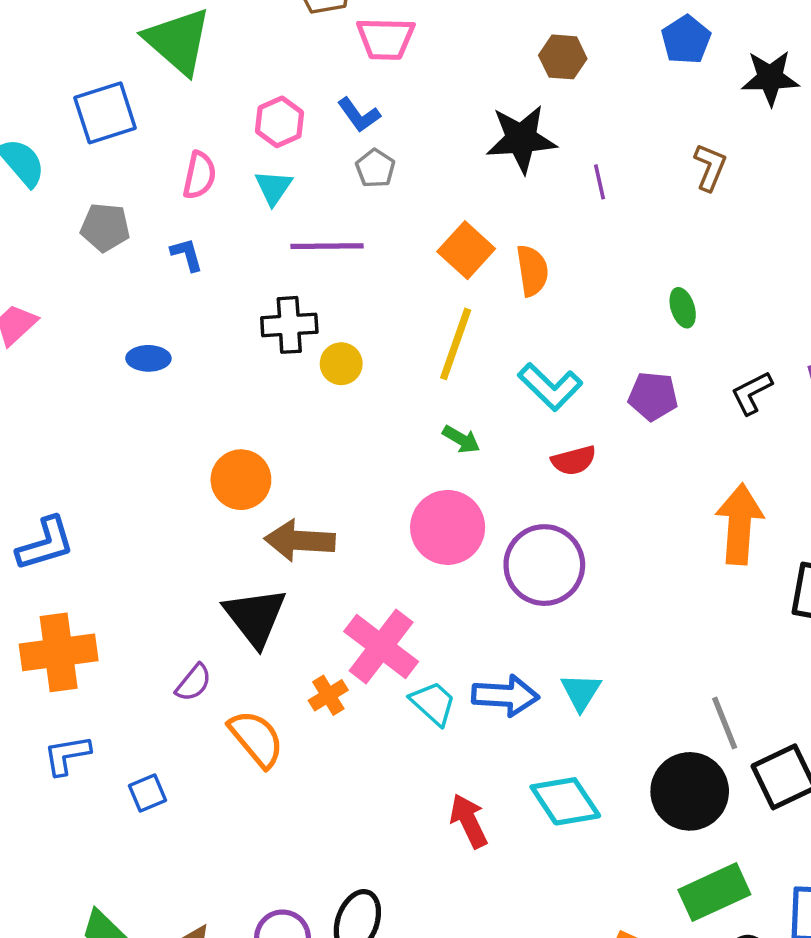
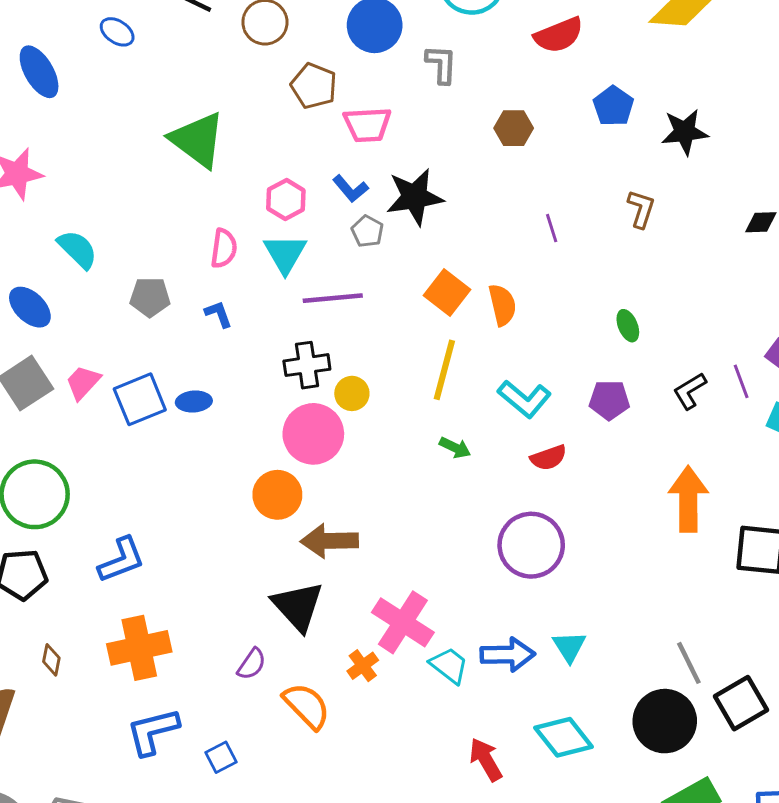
blue square: (105, 113) -> (140, 399), moved
black star: (521, 139) -> (415, 197), moved
cyan triangle: (273, 187) -> (285, 254), size x1.4
pink circle: (448, 527) -> (313, 434), moved
blue L-shape: (67, 755) -> (153, 731), size x1.4

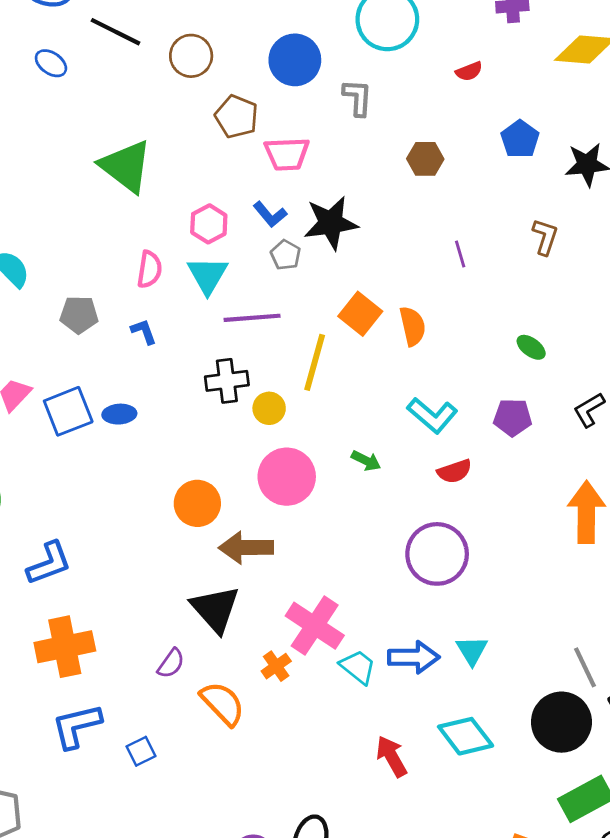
red semicircle: (559, 35) -> (469, 71), size x0.6
green ellipse: (628, 326) -> (531, 347), turned -32
yellow line: (444, 370) -> (315, 362), moved
pink circle: (313, 434) -> (287, 477), moved

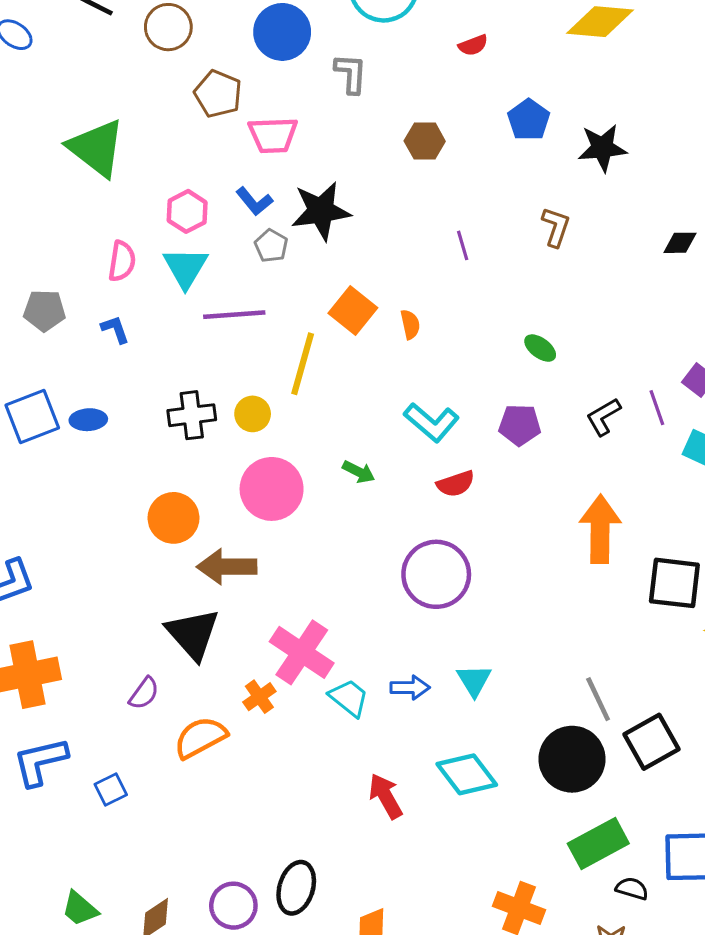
orange semicircle: (413, 326) -> (410, 324), size x0.7
black cross: (227, 381) -> (192, 415), moved
blue arrow: (414, 657) -> (410, 688), size x0.7
orange semicircle: (223, 704) -> (200, 738), turned -75

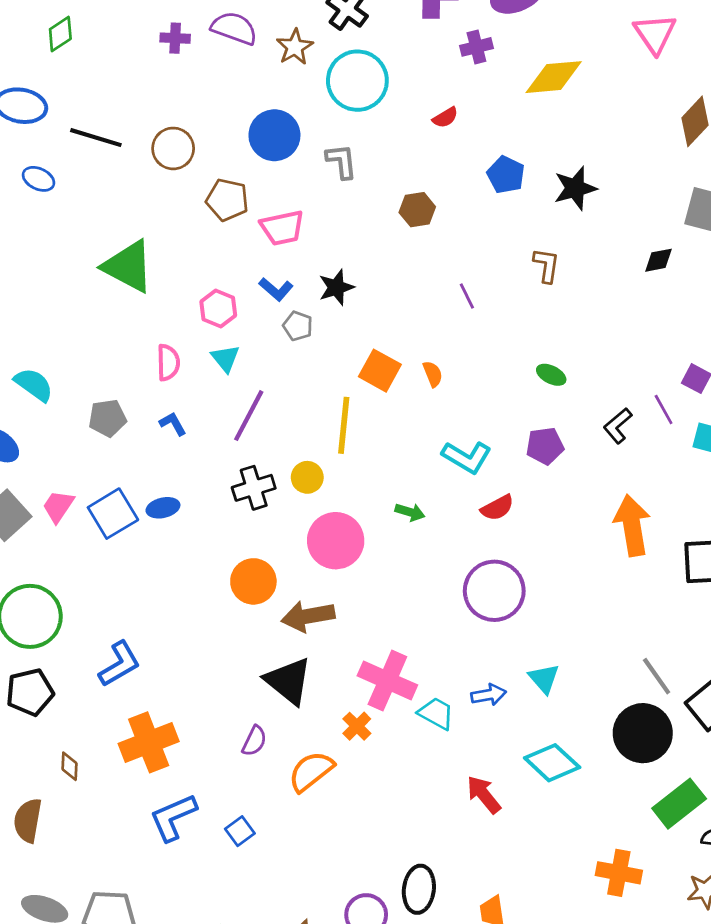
black star: (321, 211) -> (336, 287), size x0.7
cyan triangle: (185, 268) -> (225, 358), size x0.7
purple line: (234, 315) -> (249, 416), moved, turned -48

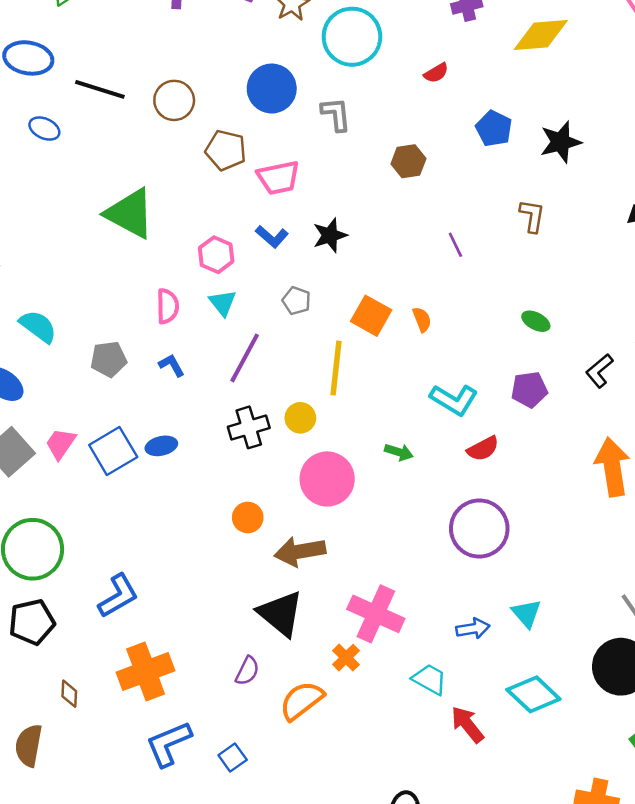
gray pentagon: (298, 326) -> (296, 301), moved
orange circle: (253, 581) -> (248, 517), size x0.7
cyan trapezoid: (436, 713) -> (430, 679), moved

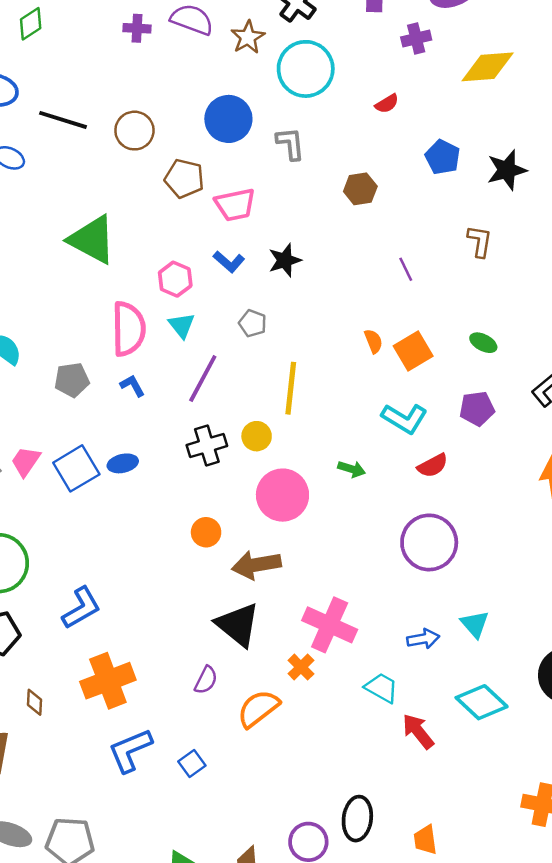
pink semicircle: (168, 306) -> (129, 329), size x1.6
orange square: (371, 316) -> (413, 351), moved, turned 30

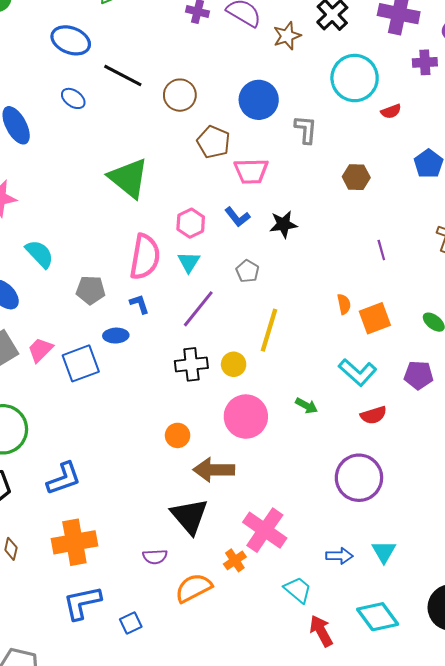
cyan circle: (306, 69) -> (355, 78), moved
blue ellipse: (123, 463) -> (116, 336), moved
purple semicircle: (206, 680) -> (155, 557), turned 50

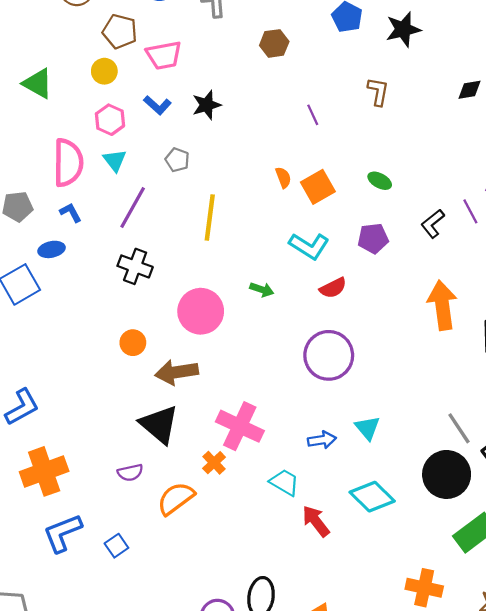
green triangle: (129, 178) -> (38, 84), size x0.7
black cross: (191, 364) -> (135, 266), turned 36
yellow circle: (234, 364) -> (104, 71), moved

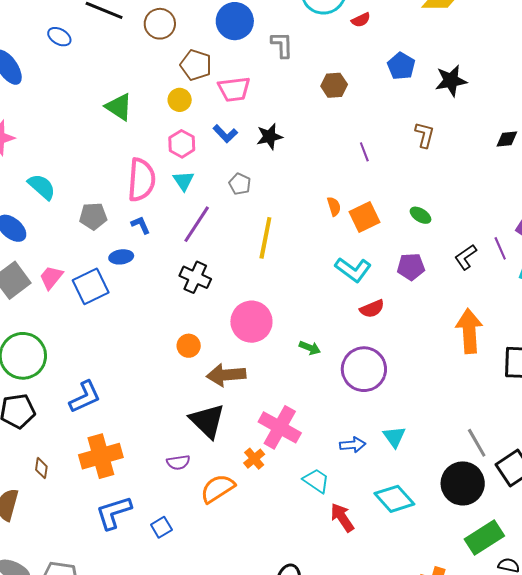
green arrow: (262, 290) -> (310, 348), moved

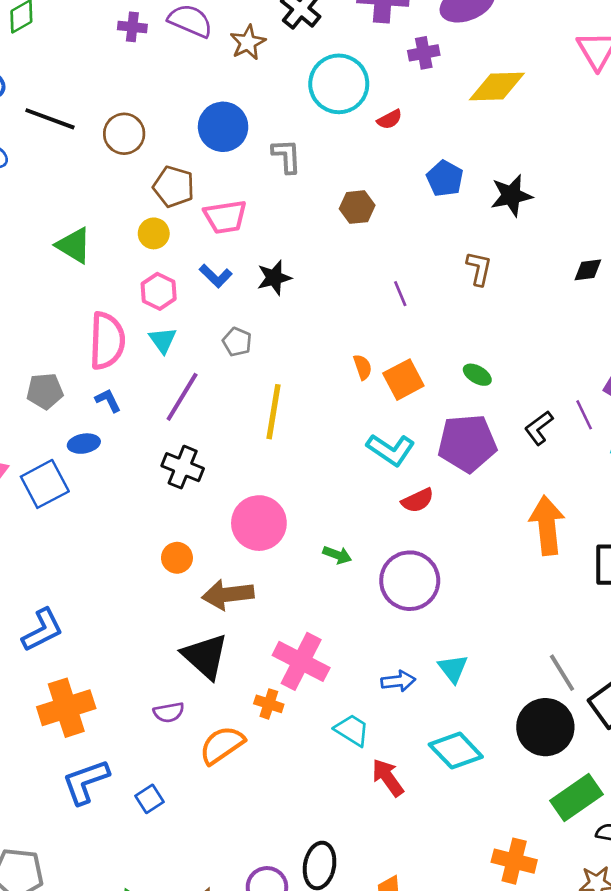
purple pentagon: (411, 267) -> (467, 443), size x1.6
orange cross: (254, 459) -> (269, 704), turned -30

